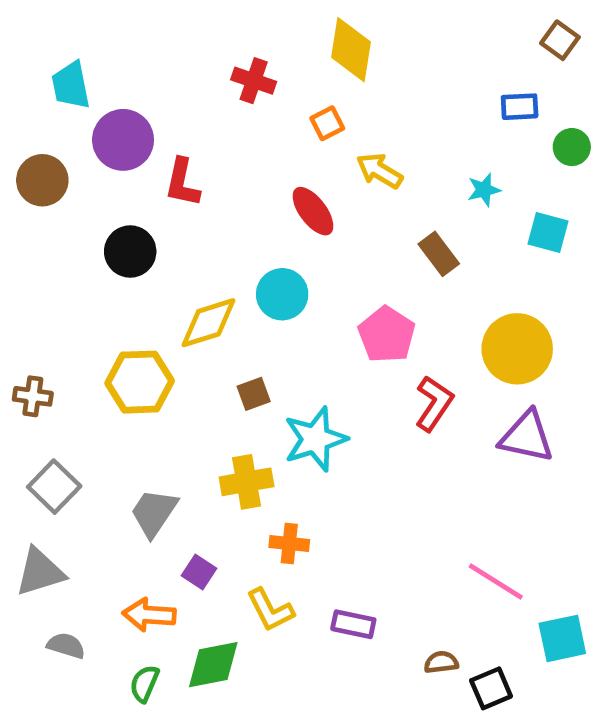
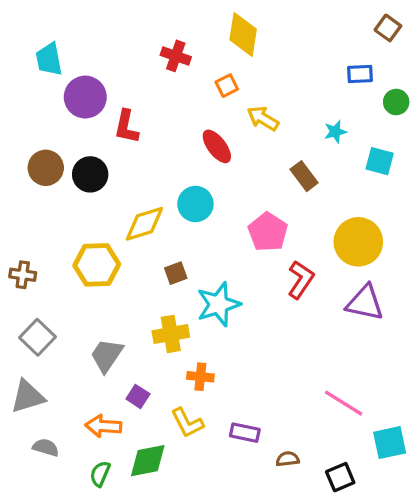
brown circle: (42, 180) -> (46, 168), moved
brown semicircle: (441, 662) -> (288, 459), moved

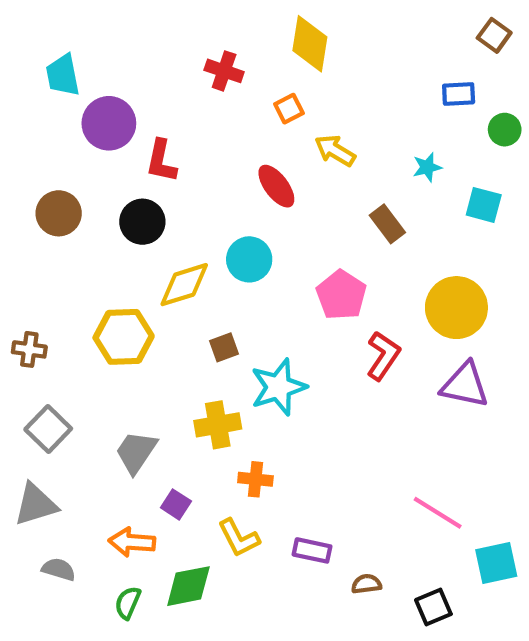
black circle: (90, 174) -> (142, 222), moved

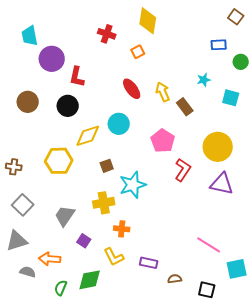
yellow arrow: (335, 151) -> (163, 92), moved, turned 36
orange arrow: (132, 542) -> (50, 259), moved
black square: (433, 607) -> (207, 290), turned 36

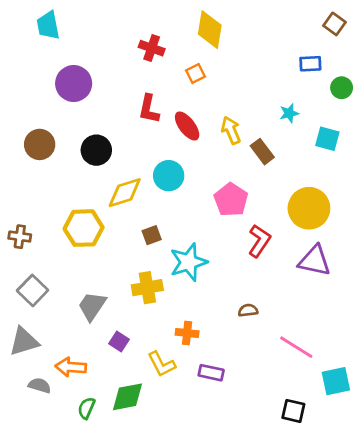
cyan trapezoid: (30, 36) -> (48, 25), moved
red L-shape: (77, 77) -> (149, 109), moved
orange cross: (122, 229) -> (187, 333), moved
brown semicircle: (175, 279) -> (248, 310), moved

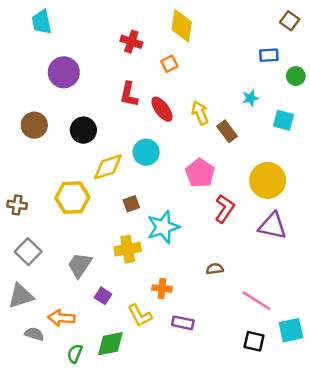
black square: (293, 411) -> (254, 341), moved

